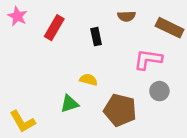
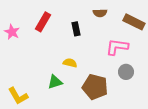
pink star: (17, 16) -> (12, 32), moved

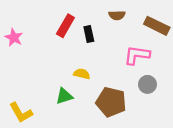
red rectangle: (43, 22) -> (65, 26), moved

